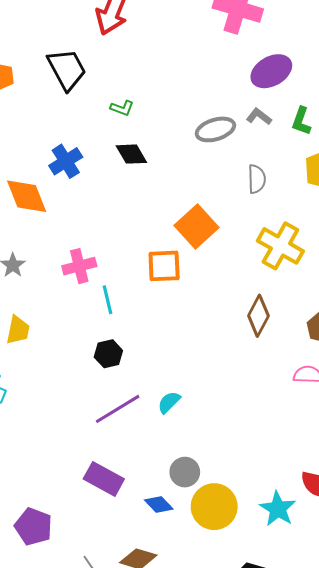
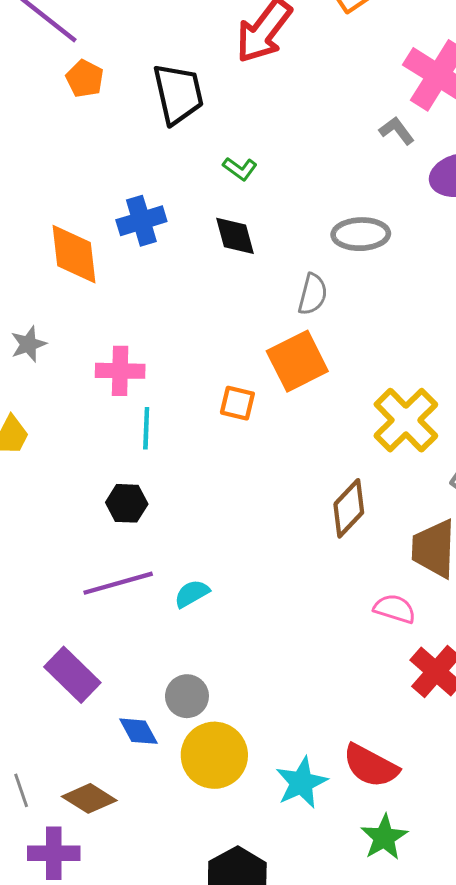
gray L-shape: (259, 116) -> (397, 131), moved
gray semicircle: (257, 179) -> (313, 294), moved
orange square: (164, 266) -> (237, 403), size x0.7

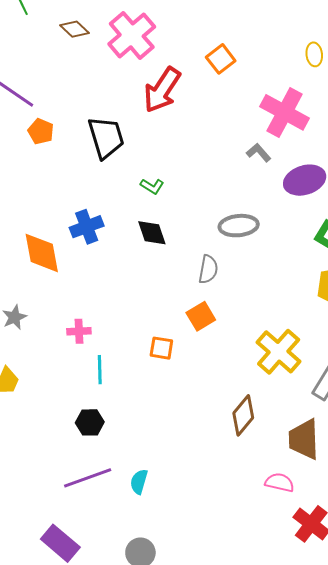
orange square: (297, 361) -> (201, 316), size x0.7
pink cross: (120, 371) -> (79, 331), size x0.7
cyan semicircle: (192, 594) -> (139, 482), turned -40

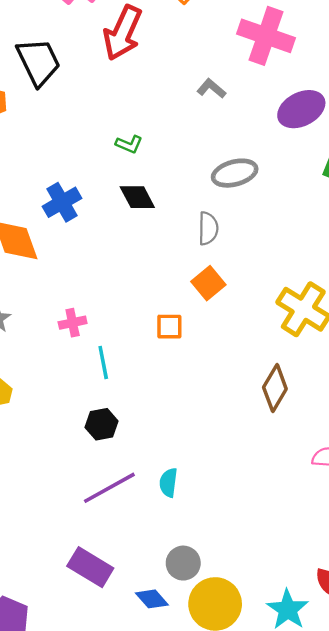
black trapezoid: (106, 137) -> (38, 62), moved
gray L-shape: (259, 153) -> (211, 88), moved

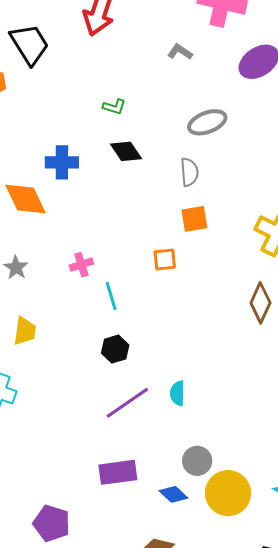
blue cross: (62, 202) -> (62, 162), turned 36
orange square: (208, 283) -> (194, 219), turned 36
purple rectangle: (90, 567) -> (118, 472), turned -33

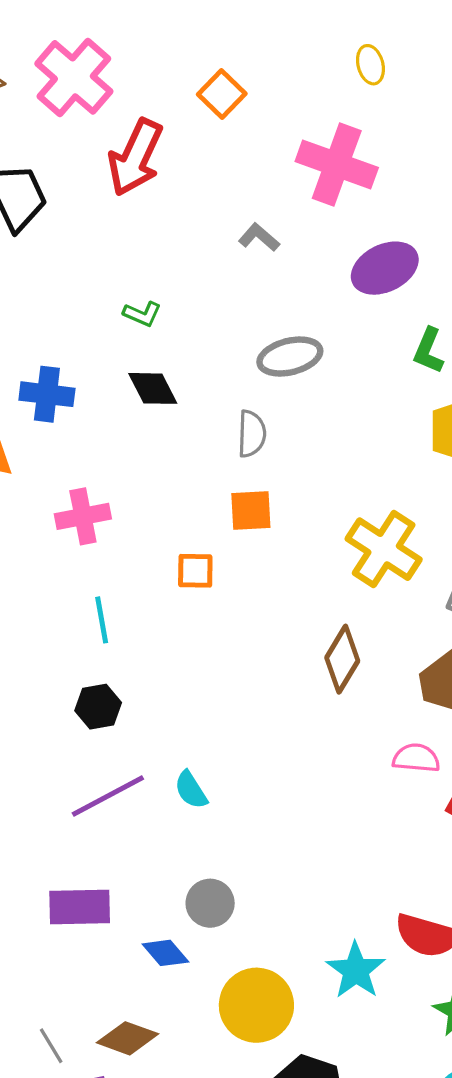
pink cross: (81, 265) -> (83, 516), moved, size x1.4
cyan semicircle: (177, 393) -> (191, 790), turned -40
yellow circle: (228, 493) -> (256, 1005), moved

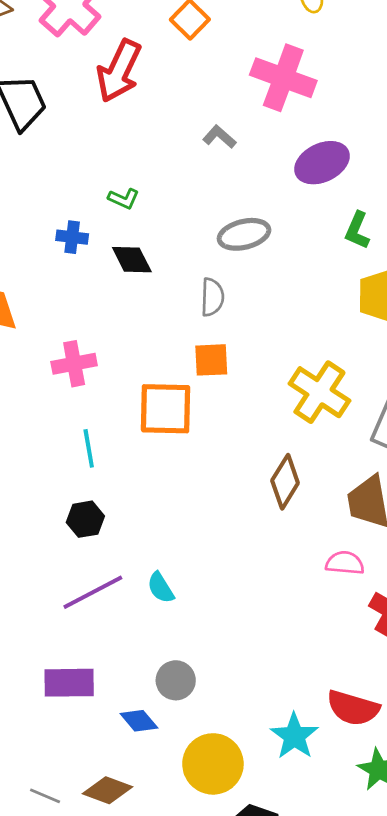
blue cross: (47, 394) -> (72, 237), moved, size x0.7
orange square: (195, 571) -> (166, 409), size x1.8
gray line: (51, 1046) -> (45, 796), turned -36

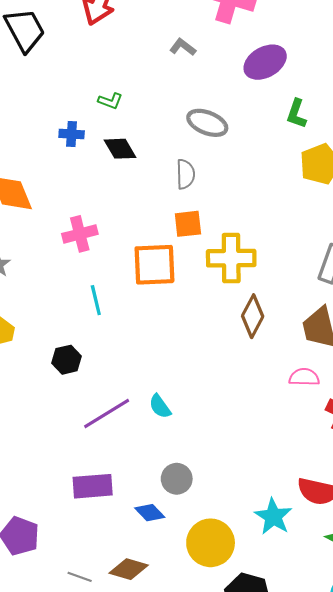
gray ellipse: (244, 234) -> (207, 123), turned 39
yellow cross: (319, 392) -> (231, 258), moved, turned -30
black hexagon: (85, 519) -> (67, 360), moved

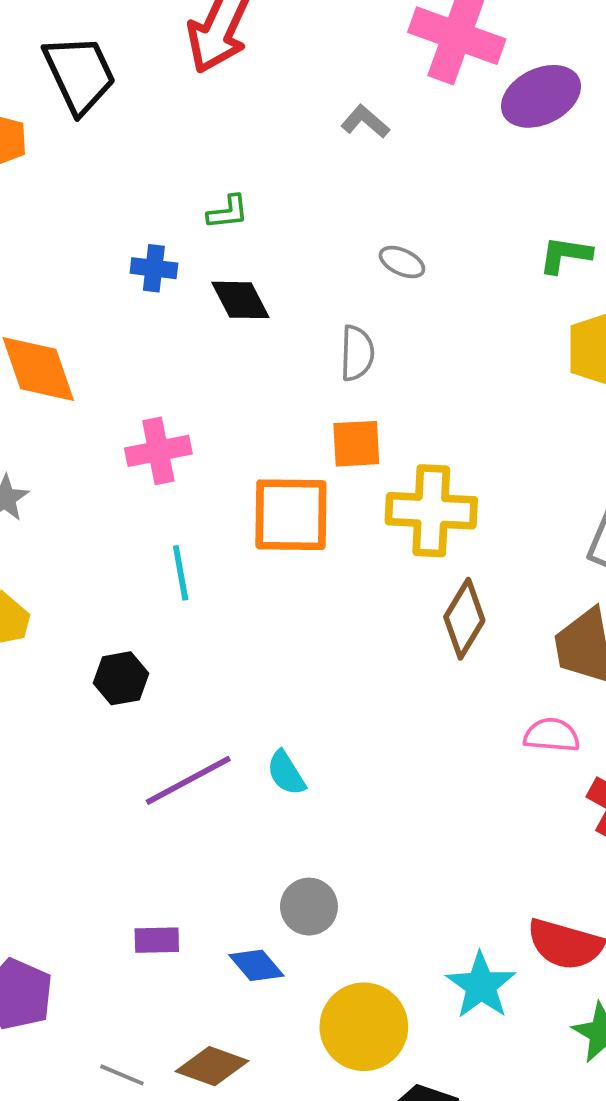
purple ellipse: (265, 62) -> (541, 96), moved
green L-shape: (110, 101) -> (228, 212), turned -30
green L-shape: (296, 114) -> (565, 255), turned 76
gray ellipse: (207, 123) -> (402, 262), size x0.6
purple rectangle: (93, 486) -> (157, 940), moved, size x0.6

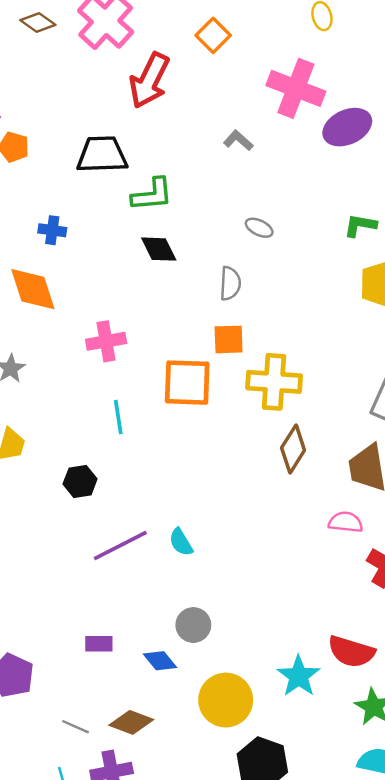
black trapezoid: (79, 74) -> (102, 155), moved, turned -68
green L-shape: (228, 212) -> (152, 195), size x1.6
blue cross: (154, 268) -> (52, 230), moved

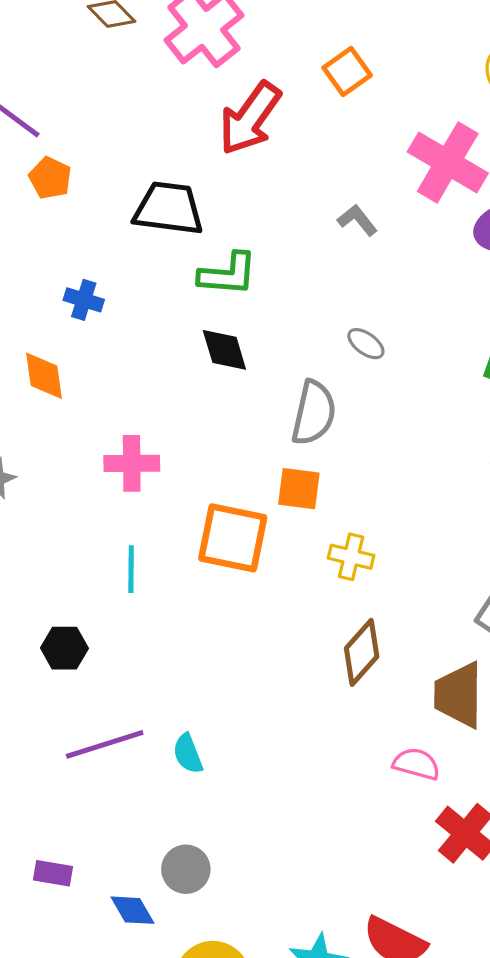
gray semicircle: (230, 283) -> (314, 413), size x1.4
orange diamond: (33, 289) -> (44, 376), size x0.7
yellow cross: (274, 382) -> (351, 557), size x0.6

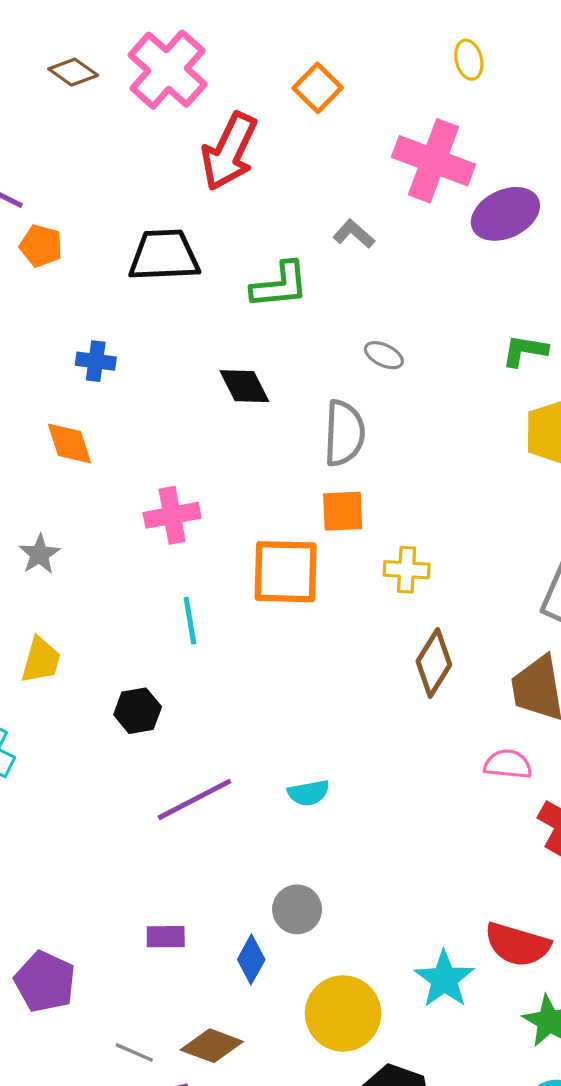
green L-shape: (228, 274) -> (280, 285), moved
cyan semicircle: (188, 754) -> (309, 793), moved, turned -69
blue diamond: (132, 910) -> (251, 959), turned 69

